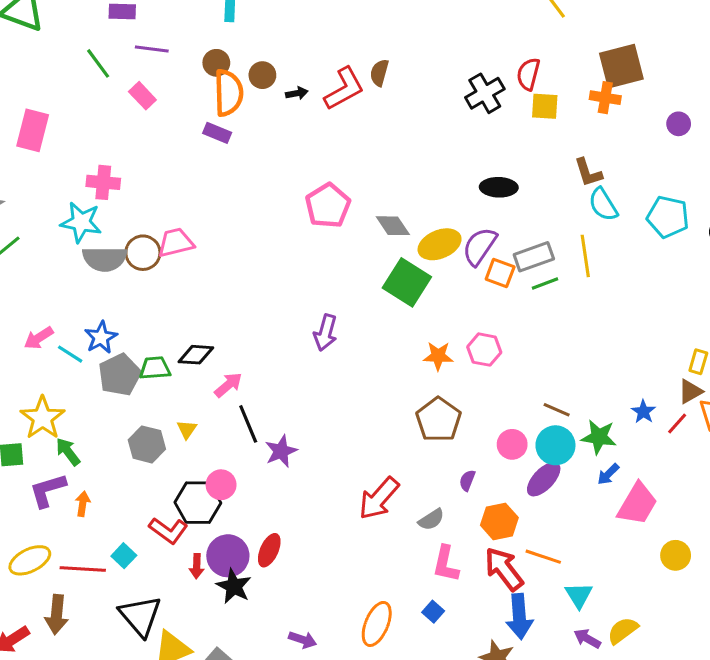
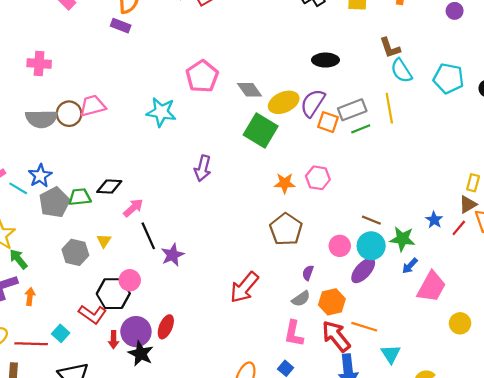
cyan star: (81, 222) -> (161, 112), moved
gray semicircle: (431, 520) -> (301, 299), moved

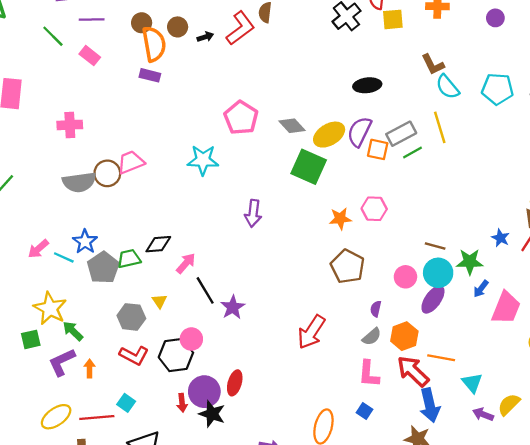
red L-shape: (92, 314) -> (134, 355), moved

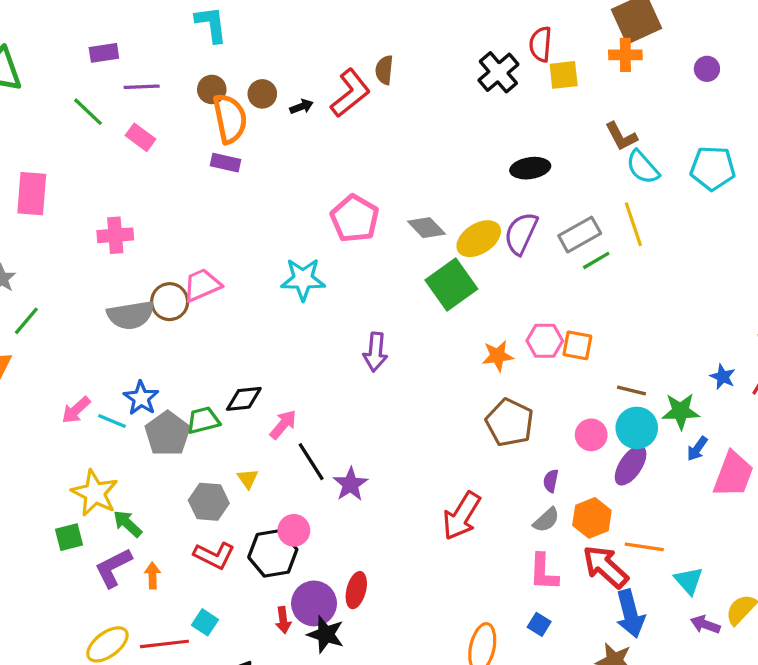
orange square: (378, 149) -> (577, 345), moved
green square: (309, 167) -> (451, 285), turned 32

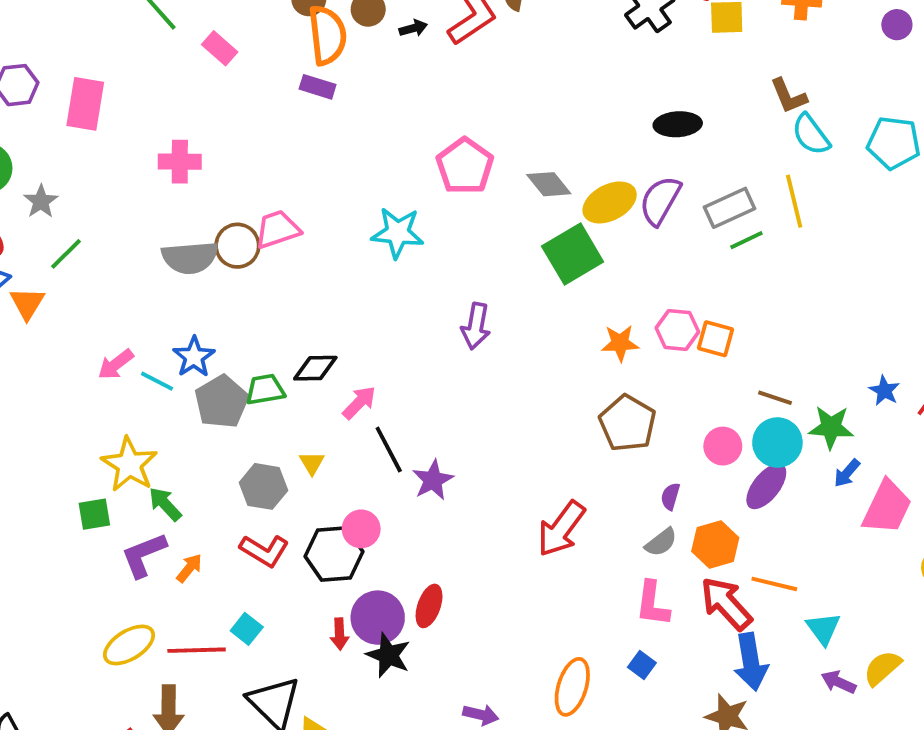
orange arrow: (152, 576) -> (189, 568), turned 35

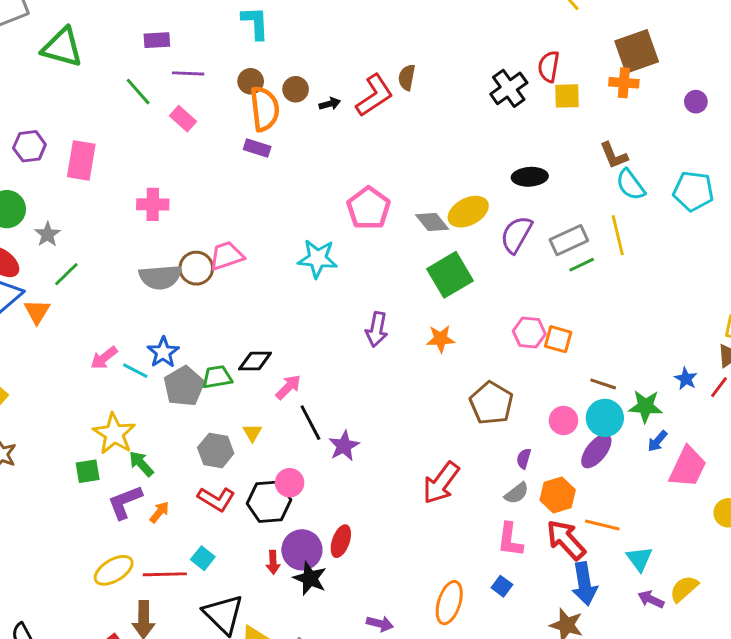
yellow ellipse: (610, 202) -> (468, 212), moved
orange star: (620, 343) -> (441, 339), moved

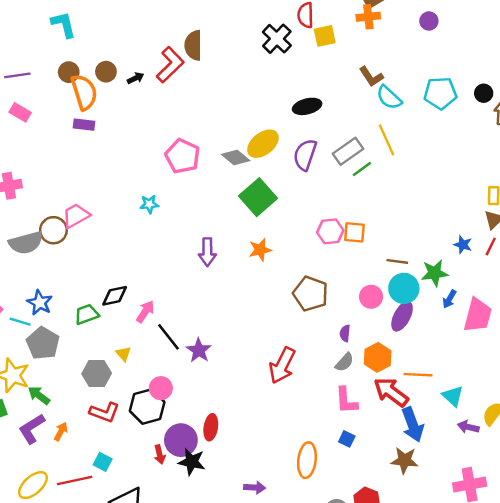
brown semicircle: (407, 77) -> (193, 45), size x1.4
cyan star: (318, 259) -> (149, 204), size x0.6
gray pentagon: (184, 386) -> (43, 343), moved

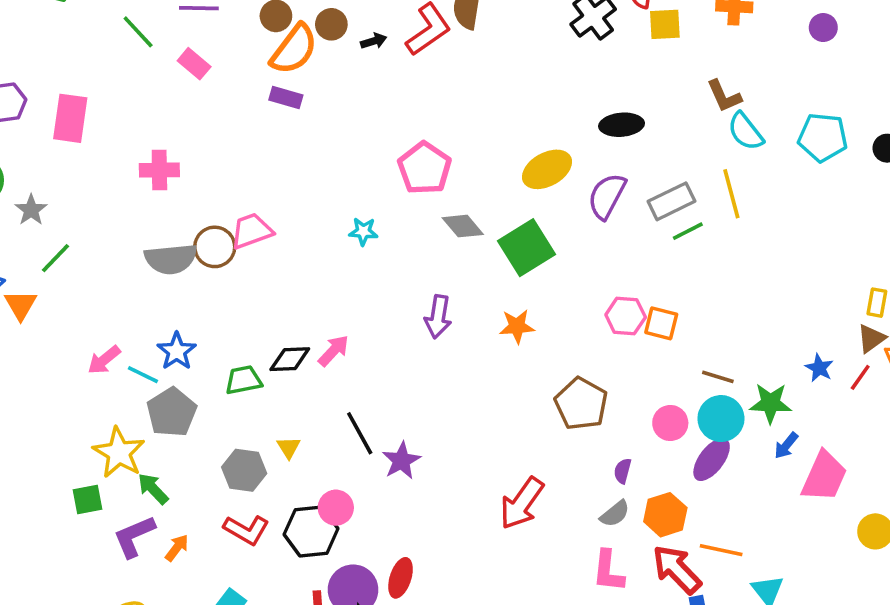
orange semicircle: (84, 92) -> (294, 49), turned 45
gray diamond: (236, 157) -> (463, 226), moved
pink arrow: (145, 312) -> (333, 351), moved

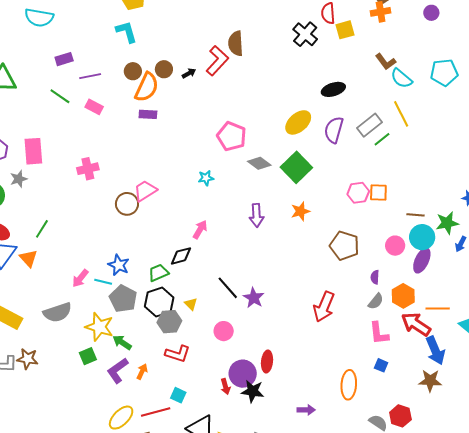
gray star: (31, 210) -> (19, 179), moved, turned 30
gray semicircle: (171, 259) -> (57, 312), moved
pink arrow: (333, 351) -> (200, 230), moved
black hexagon: (311, 532) -> (159, 302), moved

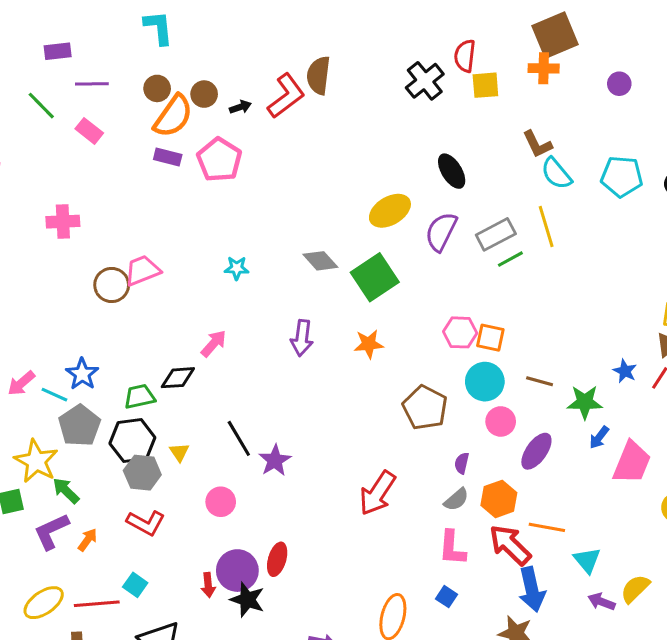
black ellipse: (333, 89) -> (452, 171), turned 65
pink pentagon: (232, 136) -> (219, 160), moved
cyan circle: (422, 237) -> (485, 382), moved

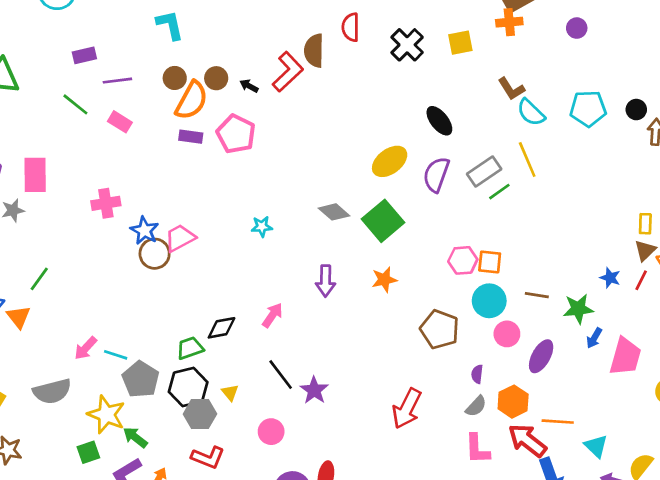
red semicircle: (465, 56) -> (351, 27), moved
black arrow: (240, 107) -> (249, 86), turned -126
pink arrow: (214, 344) -> (273, 315), moved
blue star: (82, 374) -> (144, 231), moved

